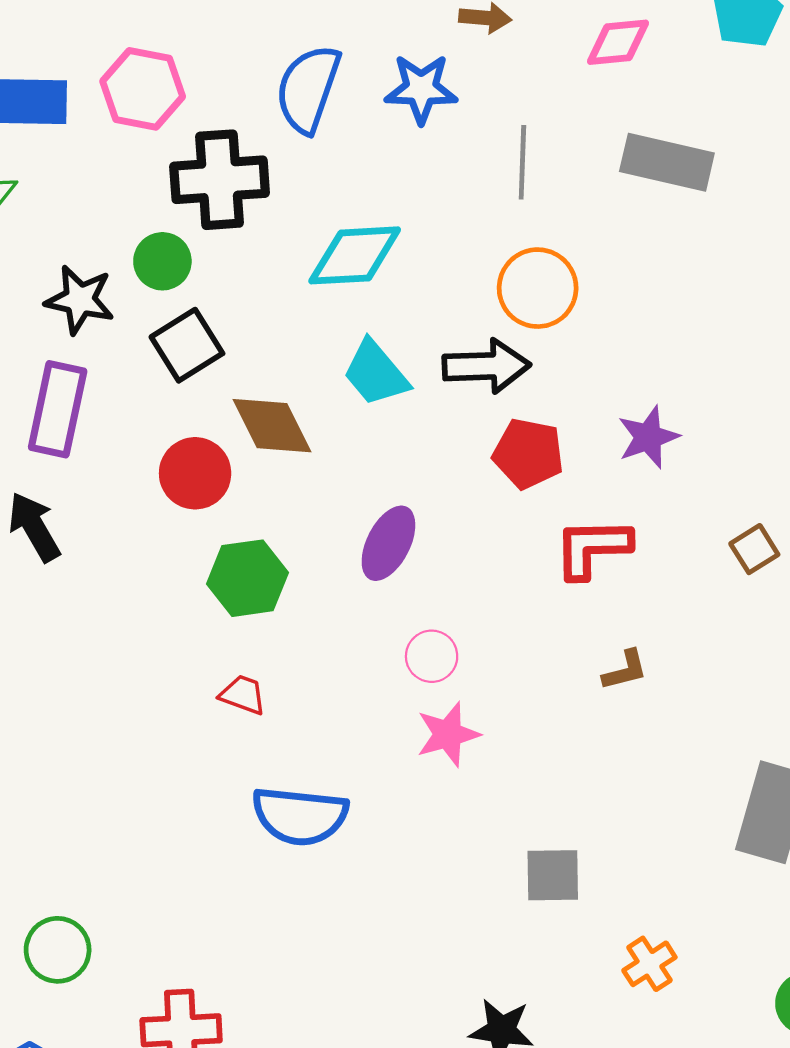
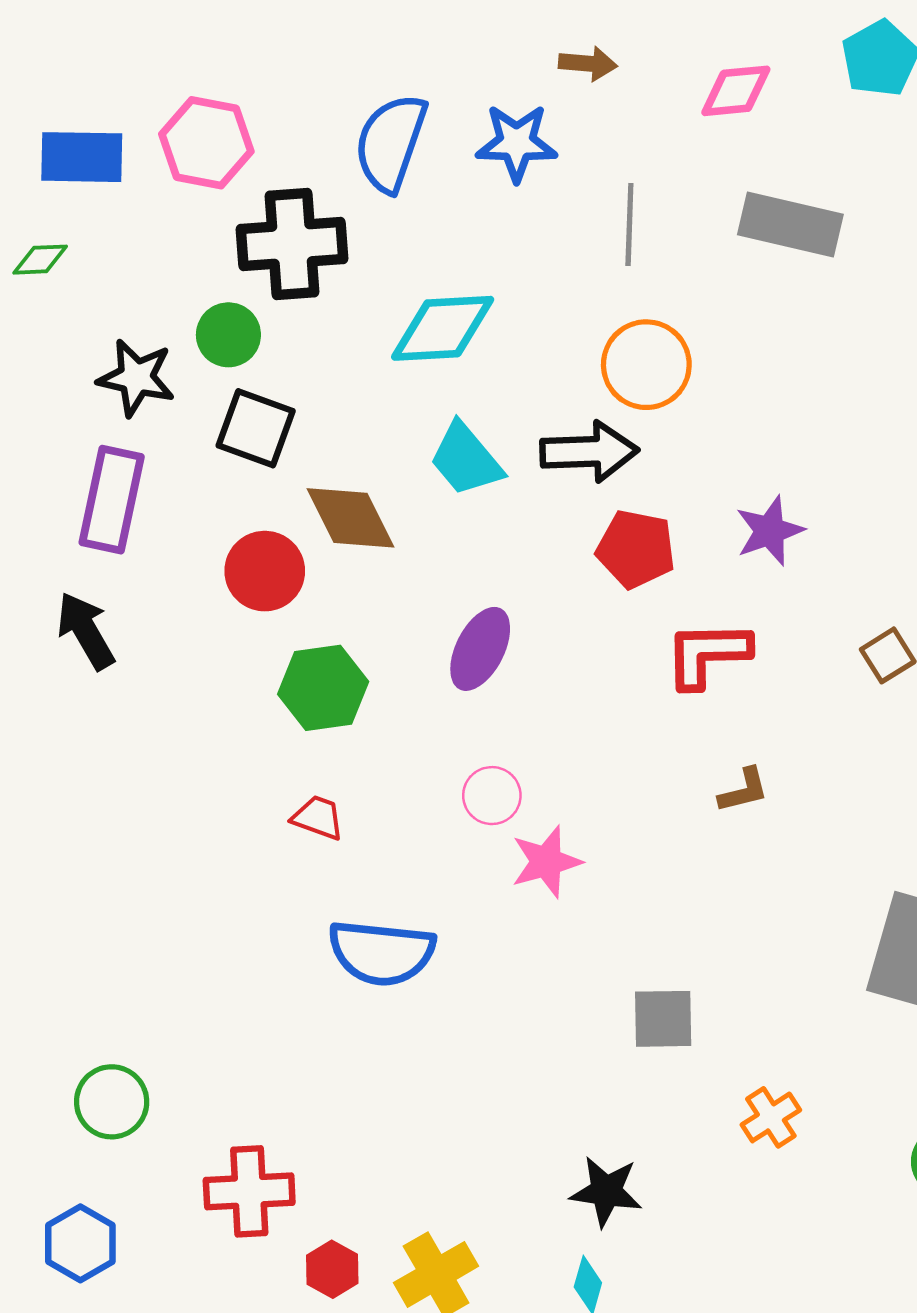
black square: (187, 345) -> (256, 428), turned -38
pink circle: (432, 656) -> (492, 796), moved

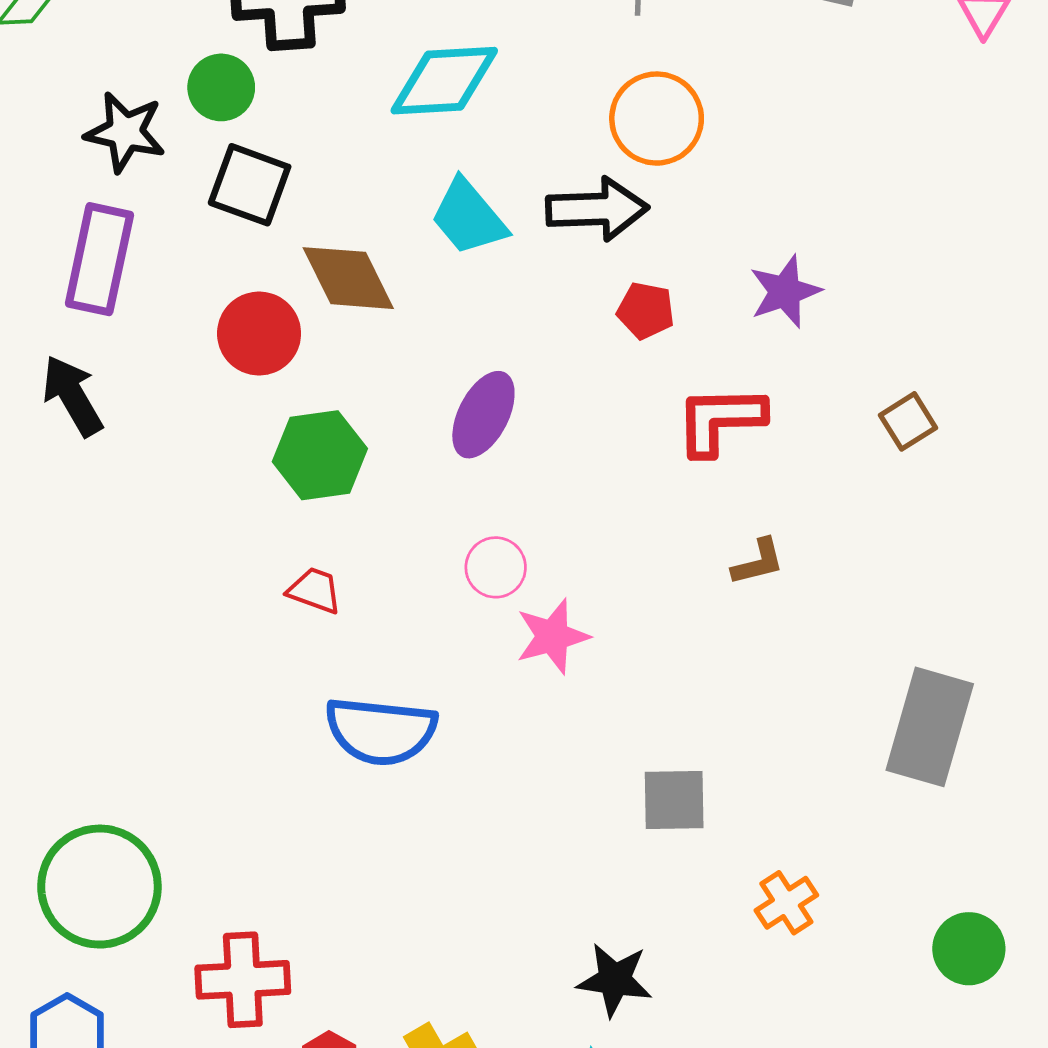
red pentagon: (636, 549) -> (646, 311), size x0.7
green circle: (112, 1102) -> (99, 887), size x1.6

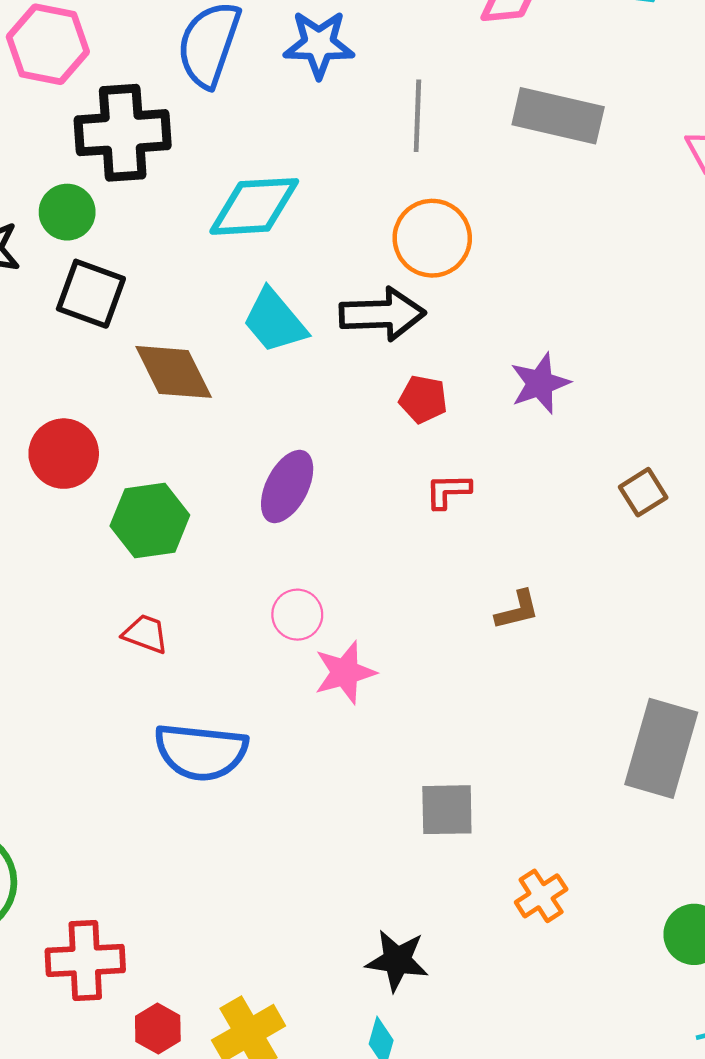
red circle: (259, 334) -> (64, 454), moved
red L-shape: (720, 420) -> (448, 491), moved, size x0.6

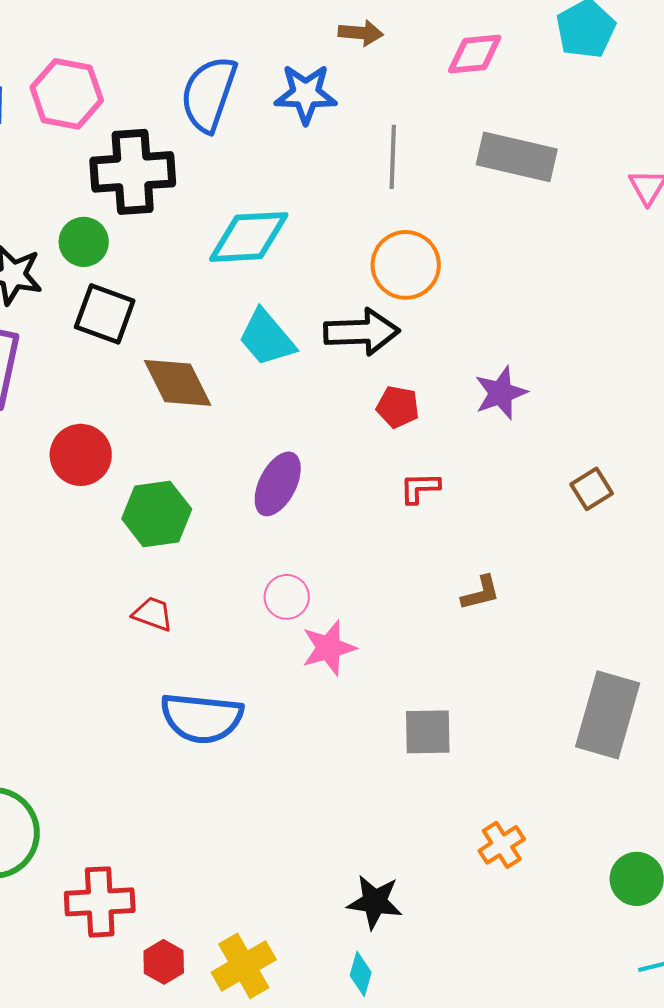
gray square: (447, 810) -> (428, 732), moved

